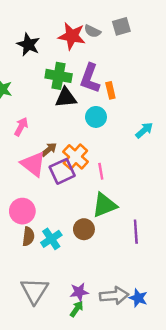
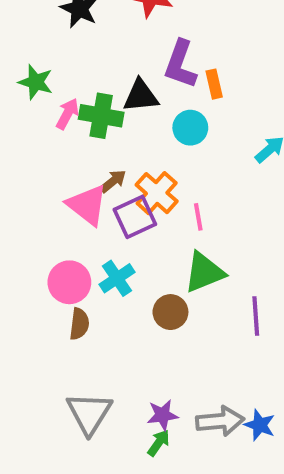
green cross: (59, 76) -> (101, 116), moved
pink arrow: (21, 127) -> (67, 114), moved
cyan cross: (51, 239) -> (117, 278), moved

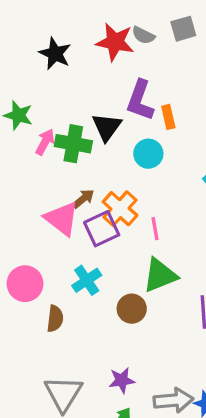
black triangle: (141, 96) -> (107, 127), turned -48
pink circle: (69, 282) -> (25, 284), moved
purple star: (163, 415) -> (122, 380), moved

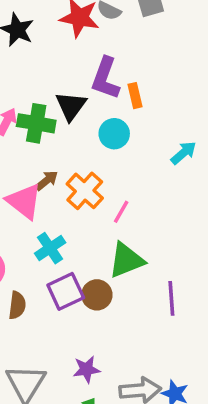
purple square: (102, 229) -> (66, 291), moved
pink line: (155, 229) -> (121, 212), turned 40
cyan cross: (87, 280) -> (50, 248), moved

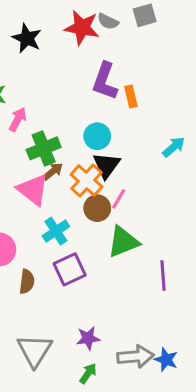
black triangle: (71, 106) -> (106, 165), moved
green cross: (36, 123) -> (44, 148), moved, turned -32
cyan circle: (114, 134) -> (97, 136), moved
brown circle: (97, 295) -> (97, 208), moved

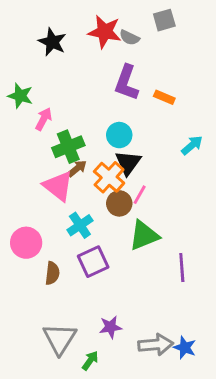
gray semicircle: (108, 21) -> (129, 38), moved
orange rectangle: (131, 96) -> (164, 97), moved, turned -54
green arrow: (88, 373) -> (90, 361), moved

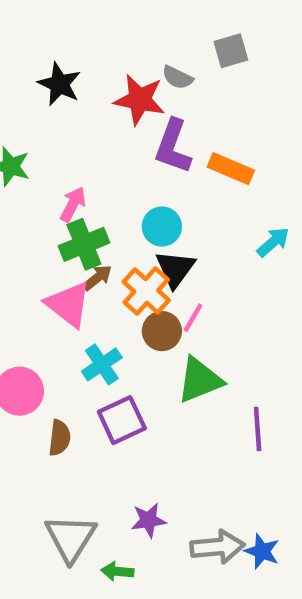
red star: (105, 32) -> (140, 100), moved
orange rectangle: (164, 97) -> (231, 169), size x1.4
pink arrow: (44, 119) -> (73, 204), moved
green arrow: (90, 361) -> (117, 571), turned -120

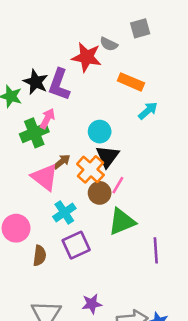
black star: (60, 84) -> (36, 82), moved
purple L-shape: (173, 146) -> (59, 85), moved
orange rectangle: (231, 169) -> (131, 82), moved
cyan arrow: (273, 242) -> (148, 111), moved
green cross: (84, 244) -> (34, 133), moved

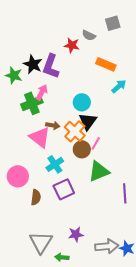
red star: (87, 57) -> (72, 45), size x0.7
brown arrow: (62, 162) -> (53, 125), turned 48

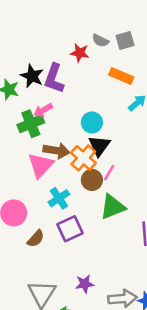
gray square: (113, 23) -> (125, 41), moved
pink arrow: (42, 92) -> (43, 110), turned -147
brown arrow: (53, 125) -> (56, 151), size x1.5
pink triangle: (40, 137) -> (41, 165), turned 35
brown semicircle: (36, 197) -> (36, 239), turned 35

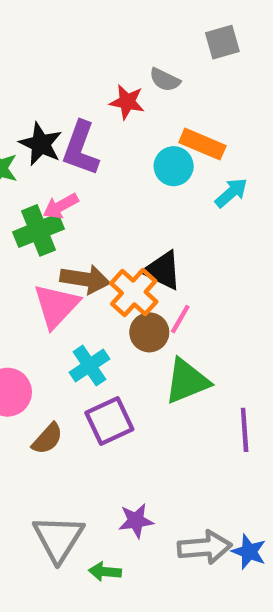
gray square: (125, 41) -> (222, 42), moved
cyan circle: (92, 122) -> (174, 166), moved
black triangle: (99, 146) -> (163, 270), turned -40

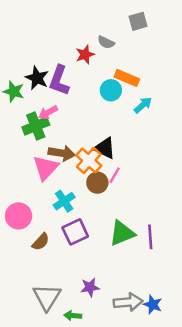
red star: (127, 102) -> (85, 55), turned -30
green triangle: (187, 381) -> (122, 233), moved

